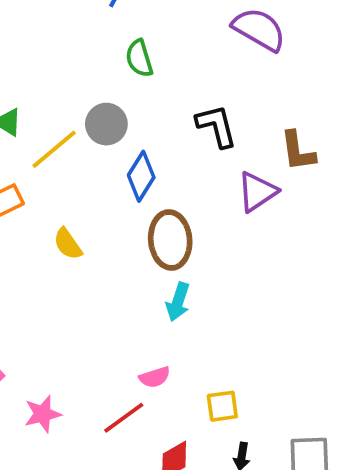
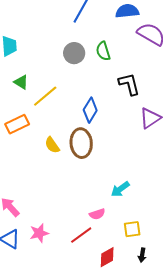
green semicircle: (139, 58) -> (103, 51), moved
gray circle: (106, 124) -> (74, 53), moved
brown ellipse: (170, 240) -> (81, 143), moved
cyan arrow: (178, 302) -> (120, 189), moved, turned 36

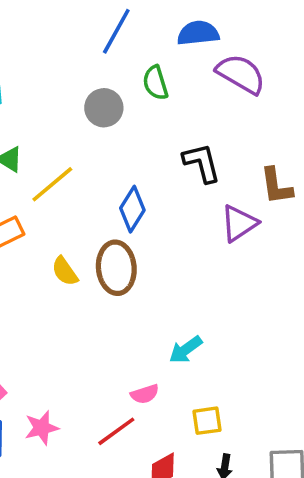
green semicircle: (103, 51) -> (155, 83), moved

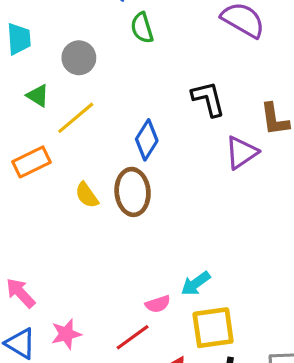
green semicircle: (155, 83) -> (142, 28), moved
gray circle: (104, 108) -> (79, 58), moved
cyan arrow: (186, 350) -> (196, 283), moved
yellow square: (207, 421) -> (213, 328), size x1.6

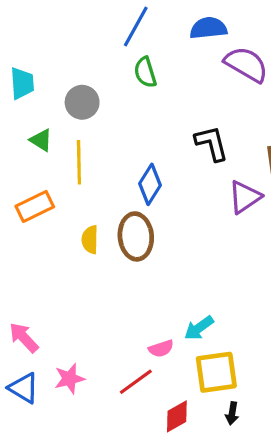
yellow line: (76, 118) -> (79, 162), turned -51
yellow semicircle: (87, 195) -> (90, 240), turned 36

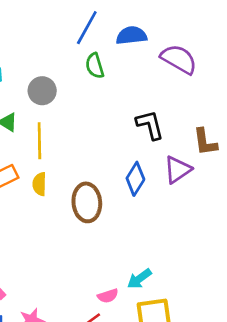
blue semicircle: (208, 28) -> (132, 35), moved
blue diamond: (150, 184) -> (135, 179), moved
yellow semicircle: (90, 240) -> (39, 184), moved

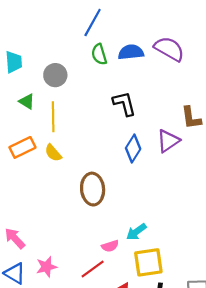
blue semicircle: (132, 35) -> (131, 52), moved
black L-shape: (150, 125) -> (124, 104), moved
yellow semicircle: (39, 184) -> (53, 153), turned -42
brown ellipse: (87, 202) -> (93, 189), moved

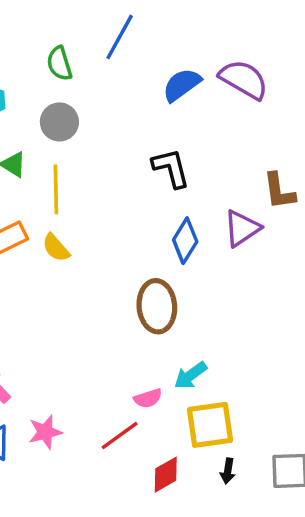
blue semicircle: (131, 52) -> (182, 85), turned -30
green semicircle: (99, 54) -> (59, 64), moved
brown ellipse: (93, 189) -> (157, 306), moved

